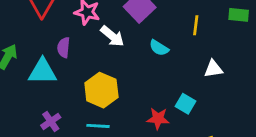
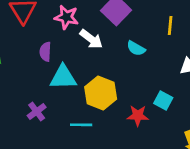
cyan triangle: (42, 72) -> (63, 77), moved
yellow hexagon: (101, 90) -> (101, 93), moved
purple cross: (51, 121) -> (37, 111), moved

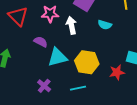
white arrow: (91, 39) -> (71, 25), turned -126
purple semicircle: (45, 52) -> (41, 42), turned 128

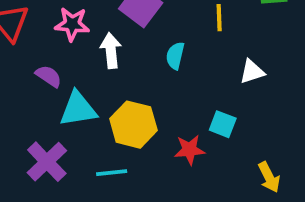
cyan semicircle: (105, 25) -> (175, 56), turned 80
purple cross: (44, 86) -> (47, 162), size x1.5

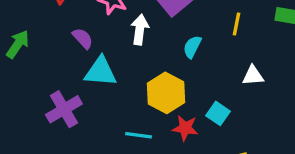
yellow hexagon: (133, 125) -> (166, 93), moved
cyan line: (112, 173) -> (139, 135), moved

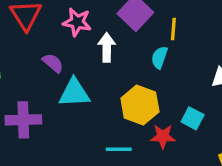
yellow line: (236, 24) -> (173, 29), moved
purple cross: (64, 109) -> (23, 120), moved, turned 36

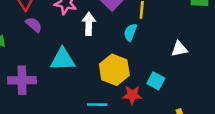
purple semicircle: (53, 63) -> (34, 25), moved

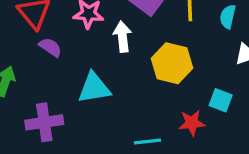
cyan semicircle: (130, 32) -> (228, 17), moved
yellow hexagon: (114, 70) -> (172, 63), moved

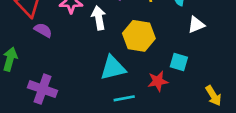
cyan triangle: (94, 88) -> (113, 68), moved
purple cross: (44, 122) -> (43, 89), turned 32

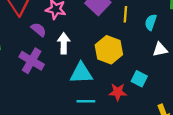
white arrow: (99, 18) -> (64, 43), moved
purple semicircle: (43, 30) -> (39, 30), moved
purple cross: (43, 89) -> (32, 61), moved

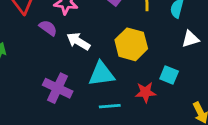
white arrow: (64, 43) -> (78, 41), turned -54
purple cross: (32, 61) -> (58, 88), moved

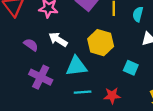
purple semicircle: (48, 28) -> (31, 45), moved
red star: (146, 92) -> (112, 96), moved

